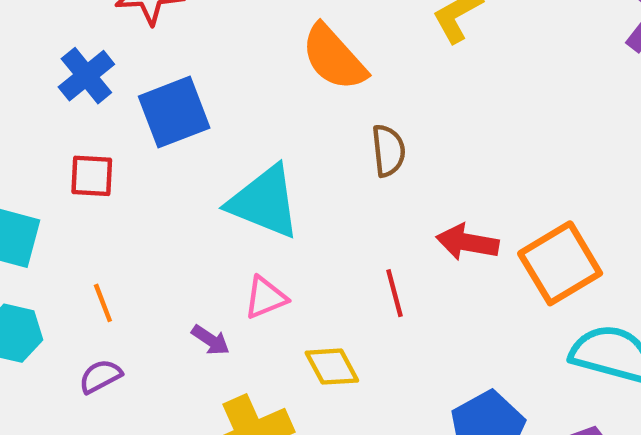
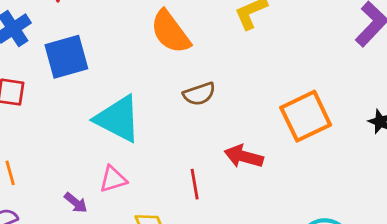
brown semicircle: (388, 151) -> (199, 94), turned 72
orange square: (560, 263) -> (306, 116), moved

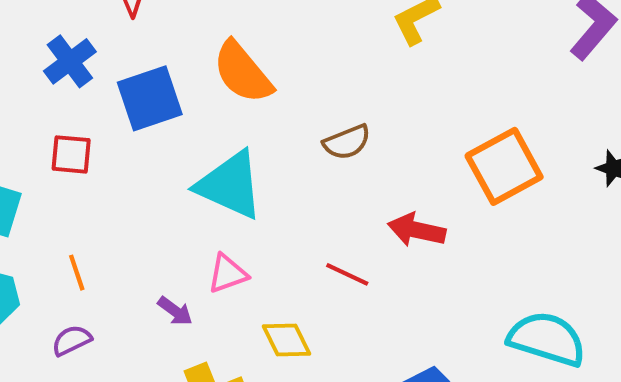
orange semicircle: (170, 32) -> (243, 72), moved
red line: (195, 184) -> (347, 274), turned -52

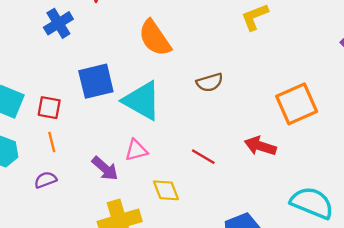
blue square: (150, 98) -> (96, 81), moved
red square: (71, 154) -> (49, 108), moved
red arrow: (417, 230) -> (260, 146), moved
purple arrow: (175, 311) -> (105, 168), size x1.4

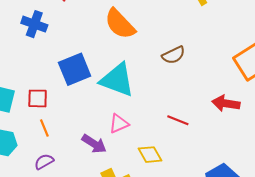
blue cross: (58, 23) -> (34, 24), turned -30

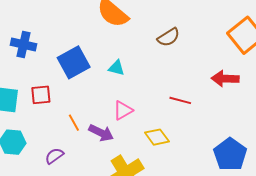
blue cross: (34, 24) -> (23, 44), moved
cyan triangle: (117, 80) -> (116, 68), size x0.5
orange line: (44, 128) -> (74, 123), moved

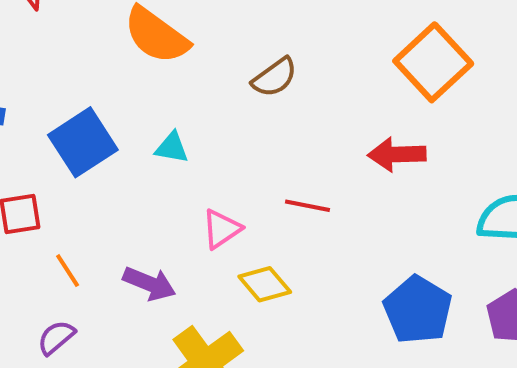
pink triangle: (123, 110) -> (222, 229), moved
orange line: (74, 123) -> (68, 271), moved

